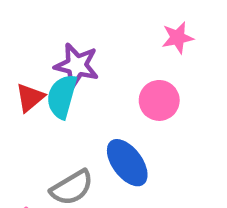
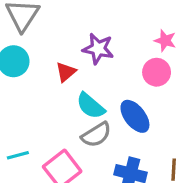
pink star: (178, 38) -> (165, 41), moved, turned 30
cyan semicircle: (62, 97) -> (91, 106), moved, turned -64

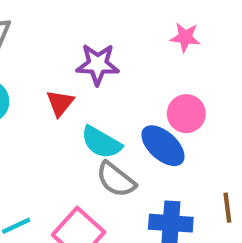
pink circle: (157, 72) -> (186, 114), moved
gray semicircle: (96, 135) -> (116, 179), turned 80

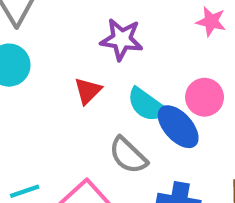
red triangle: (60, 103) -> (88, 91), moved
cyan semicircle: (101, 142) -> (147, 105), moved

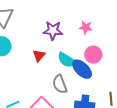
pink star: (211, 21) -> (86, 27), moved
gray semicircle: (128, 155) -> (60, 84), turned 30

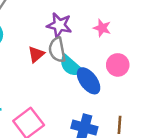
pink circle: (93, 55) -> (118, 65), moved
gray semicircle: (60, 84) -> (57, 50), moved

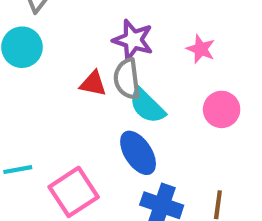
red triangle: (36, 54) -> (93, 84), turned 48
blue ellipse: (89, 81) -> (138, 153), moved

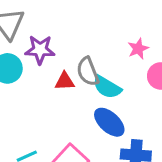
purple star: (133, 40) -> (40, 50), moved
pink star: (201, 49) -> (138, 49), moved, turned -30

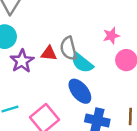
purple star: (40, 50) -> (22, 61), moved, turned 30

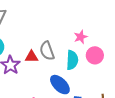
cyan semicircle: (82, 63) -> (72, 60), moved, turned -120

